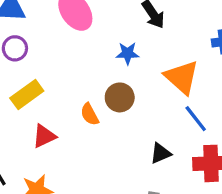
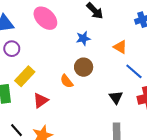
orange triangle: (182, 77) -> (120, 47), size x0.6
black triangle: (160, 153) -> (116, 97), turned -32

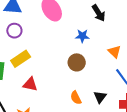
orange semicircle: (67, 81) -> (76, 98), moved
red triangle: (41, 100) -> (30, 84), turned 35

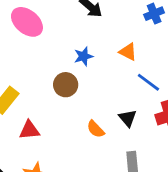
blue star: (82, 36) -> (83, 56), moved
brown circle: (77, 62) -> (66, 85), moved

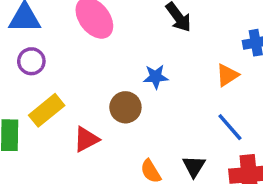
orange triangle: (128, 52) -> (227, 75), moved, turned 48
red triangle: (29, 130) -> (86, 139), moved, turned -35

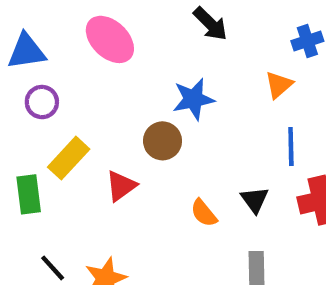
blue star: (156, 77) -> (193, 99), size x1.4
blue line: (230, 127) -> (291, 147), turned 48

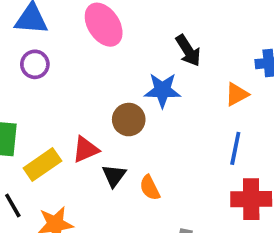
black arrow: (210, 24) -> (188, 51), moved
yellow rectangle: (69, 158) -> (42, 164), moved
black triangle: (255, 200) -> (114, 176), moved

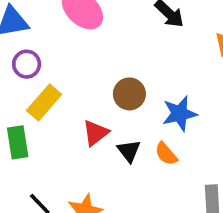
blue star: (162, 90) -> (180, 114), moved
yellow rectangle: (42, 164) -> (44, 102), moved

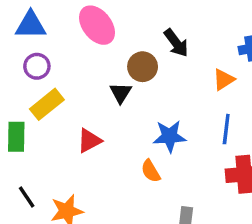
brown circle: (129, 94) -> (143, 67), moved
black triangle: (129, 151) -> (121, 93), moved

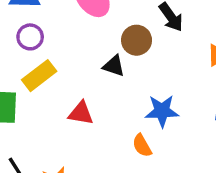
black triangle: (121, 93) -> (114, 66), turned -45
red triangle: (89, 141) -> (81, 113), turned 36

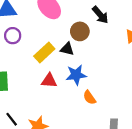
yellow rectangle: (39, 76) -> (44, 53), moved
blue star: (162, 111) -> (76, 75), moved

